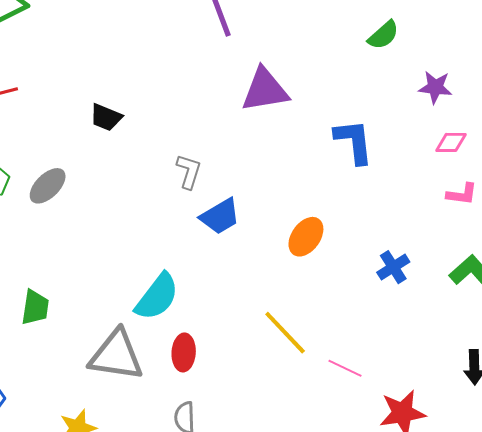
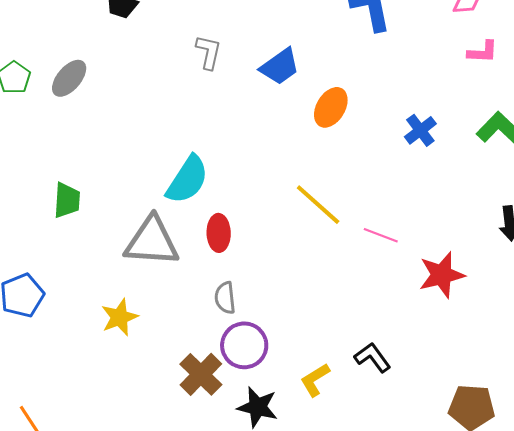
blue trapezoid: (220, 216) -> (280, 67), moved

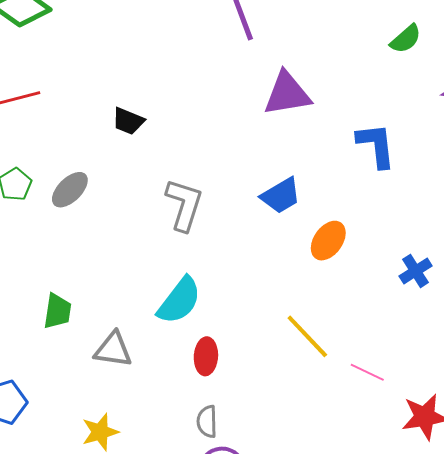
gray L-shape: (209, 52) -> (184, 205), moved, size x1.5
gray triangle: (152, 241) -> (113, 350), moved, size x0.7

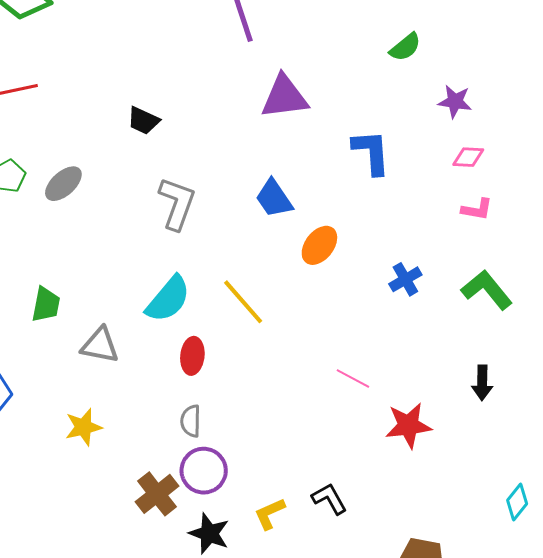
black trapezoid: (128, 121) -> (143, 121), moved
blue trapezoid: (281, 196) -> (274, 198), turned 84
yellow line: (307, 336) -> (243, 302), moved

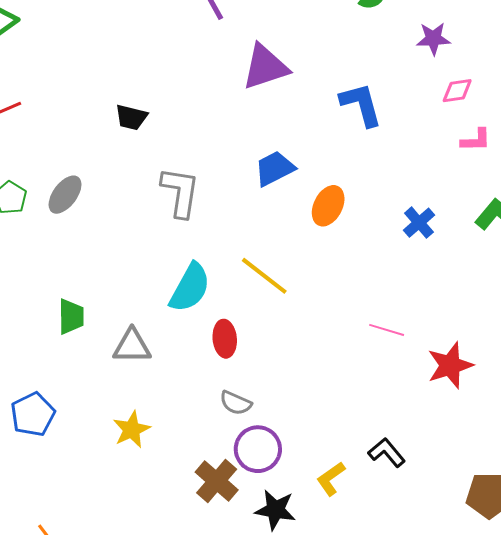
blue trapezoid: (274, 198) -> (275, 168), turned 108
gray semicircle: (191, 421) -> (236, 403), turned -56

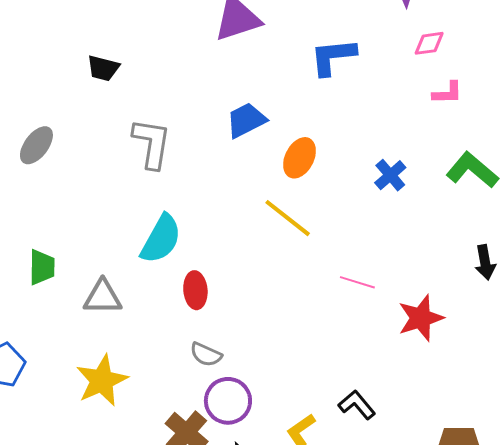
blue L-shape: (361, 104) -> (333, 57), turned -81
yellow line: (264, 276) -> (288, 218), moved
yellow star: (132, 430) -> (102, 381), size x1.4

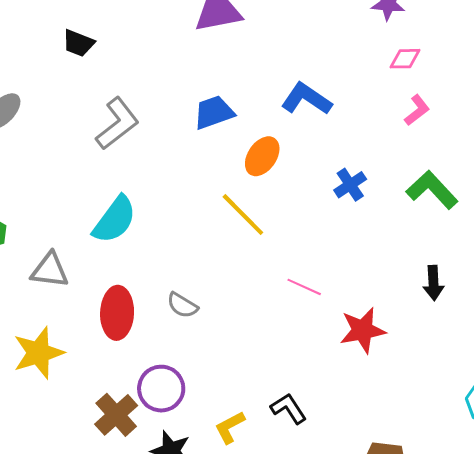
blue L-shape: (333, 57) -> (306, 99), moved, turned 33
pink L-shape: (448, 93) -> (417, 110), turned -44
gray L-shape: (152, 143) -> (117, 124), turned 36
red ellipse: (195, 290) -> (117, 313), moved, size x1.4
gray semicircle: (206, 355) -> (182, 305), moved

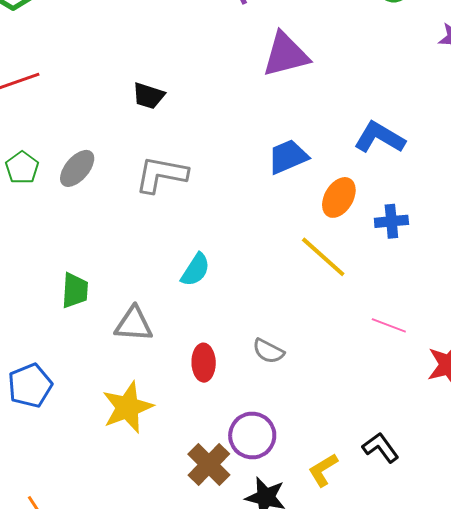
gray L-shape: (117, 124) -> (161, 174), moved, turned -128
blue cross: (350, 185) -> (391, 221), moved, turned 32
cyan semicircle: (115, 220) -> (195, 270), size x0.7
red ellipse: (117, 313) -> (204, 363), size x0.7

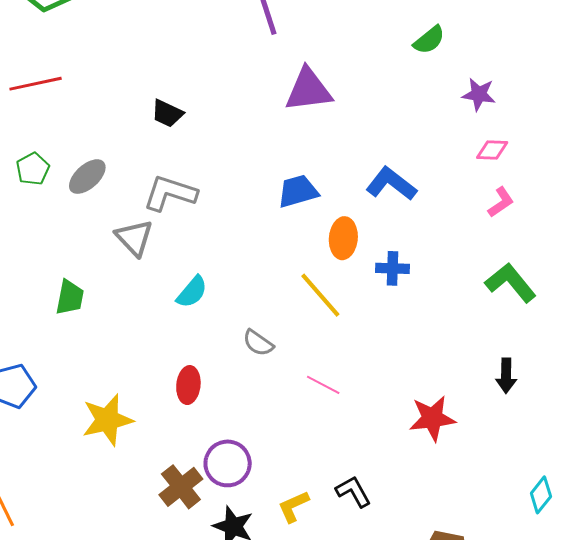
orange ellipse: (339, 197) -> (343, 238), turned -33
gray triangle: (134, 324) -> (134, 238), moved, turned 36
pink line: (389, 325) -> (323, 385), moved
gray semicircle: (268, 351) -> (258, 343), moved

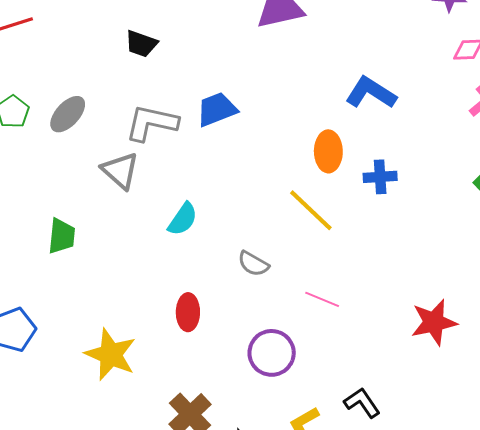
blue trapezoid: (298, 191) -> (217, 109), moved
yellow star: (107, 420) -> (111, 355), turned -30
purple circle: (228, 463) -> (272, 353), moved

